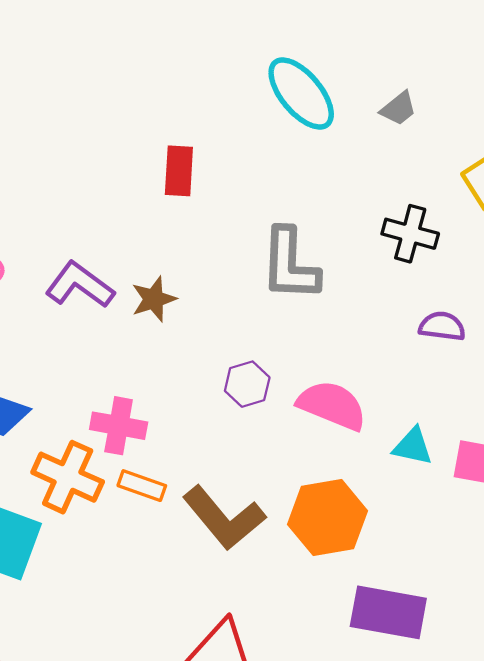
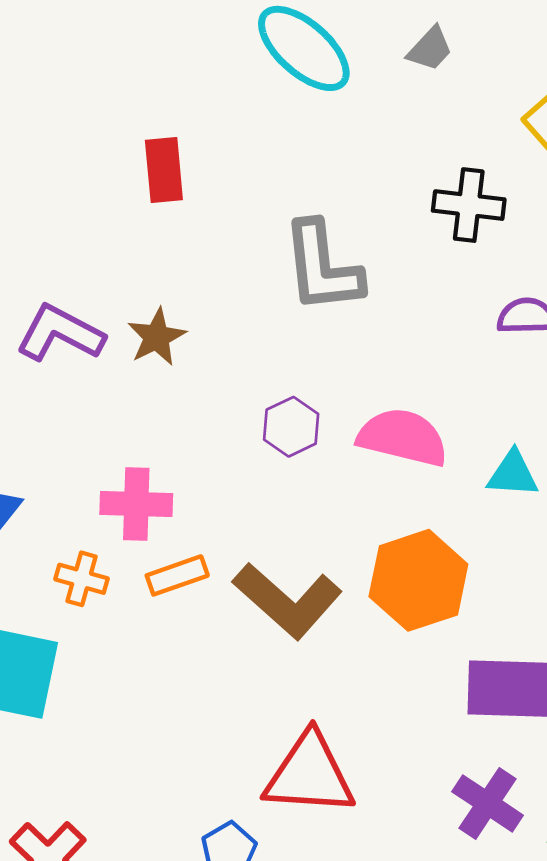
orange cross: (68, 477) -> (82, 579), size x0.6
orange rectangle: (142, 486) -> (177, 575), turned -30

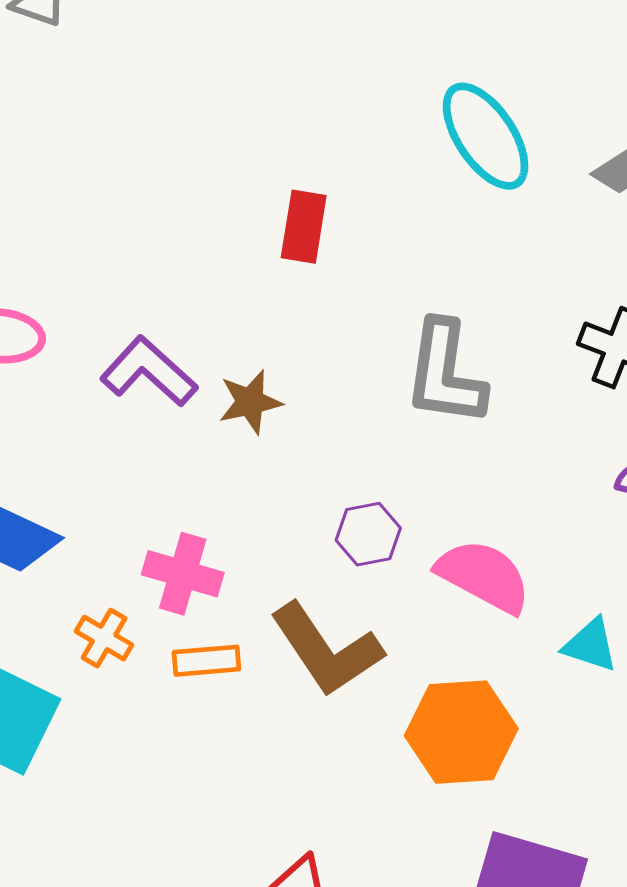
brown L-shape: (287, 601) -> (326, 650), moved

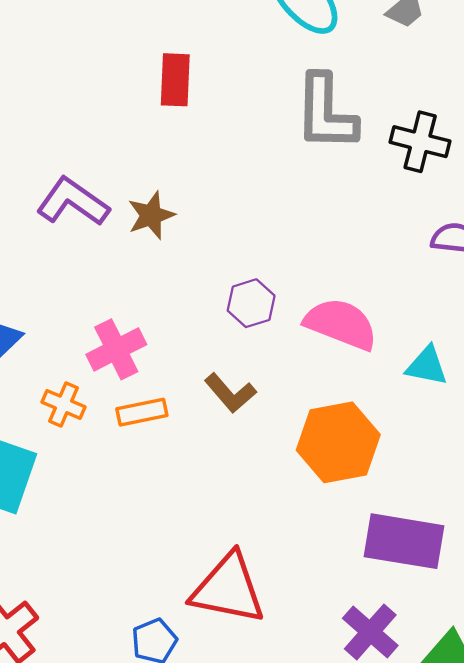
gray L-shape: (445, 373) -> (326, 113), moved
pink cross: (183, 574) -> (116, 349), turned -36
brown L-shape: (326, 650) -> (230, 393), size x0.6

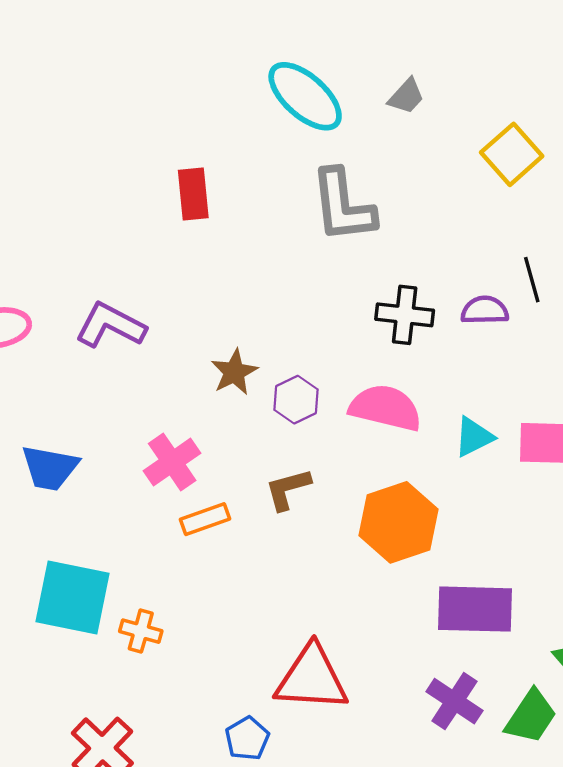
black cross: (420, 142) -> (405, 315), moved
brown star: (151, 215) -> (234, 372), moved
cyan triangle: (427, 366) -> (474, 437), turned -30
brown L-shape: (230, 393) -> (288, 489), turned 123
orange cross: (64, 404) -> (141, 631), moved

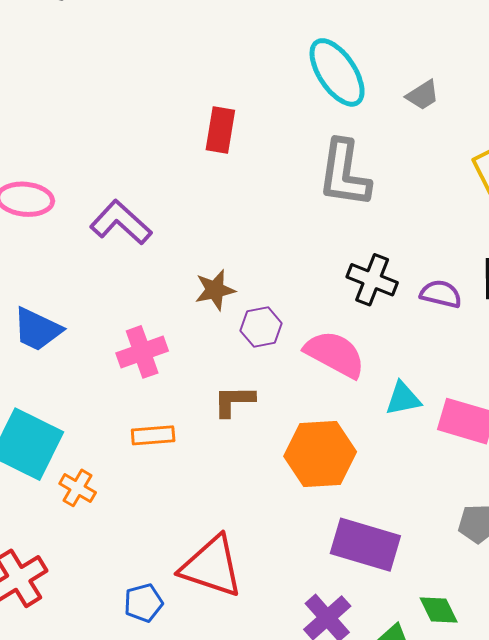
orange rectangle: (205, 519) -> (153, 435), moved

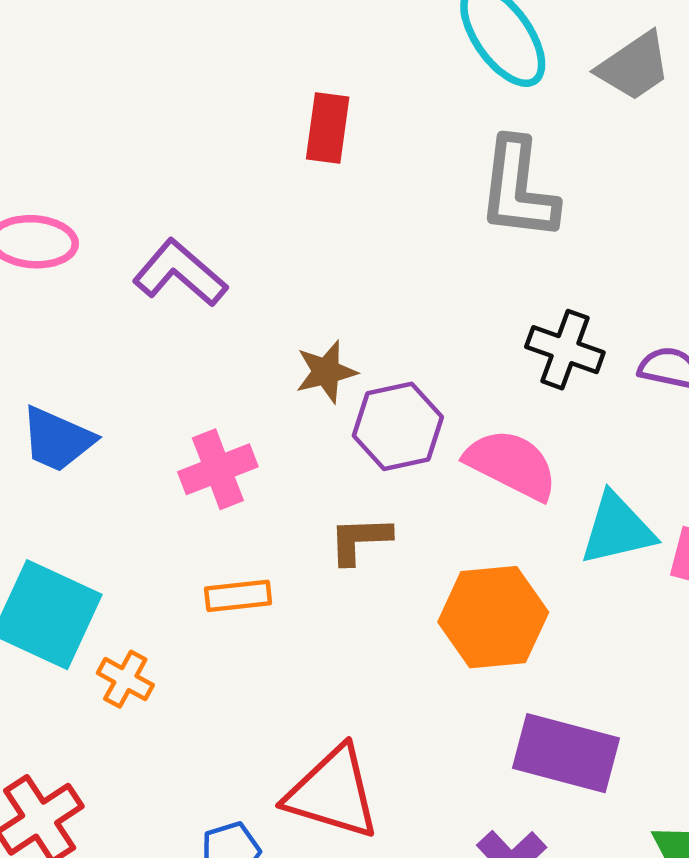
gray trapezoid: (423, 95) -> (634, 66), size x1.5
purple hexagon: (261, 327) -> (398, 426), size x1.4
cyan triangle: (403, 399) -> (617, 529), size x1.4

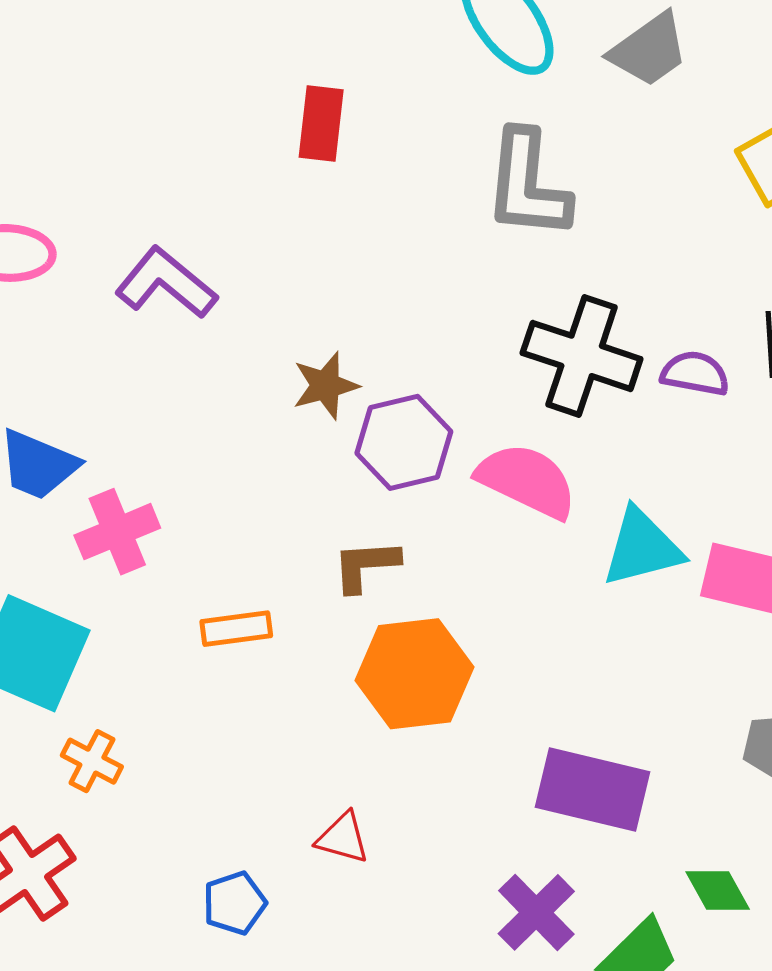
black cross: (565, 350) -> (582, 356), size x1.4
pink cross: (218, 469) -> (117, 532), moved
orange hexagon: (493, 617) -> (414, 674), moved
orange cross: (125, 679) -> (92, 761), moved
red triangle: (333, 793) -> (343, 838), size x0.5

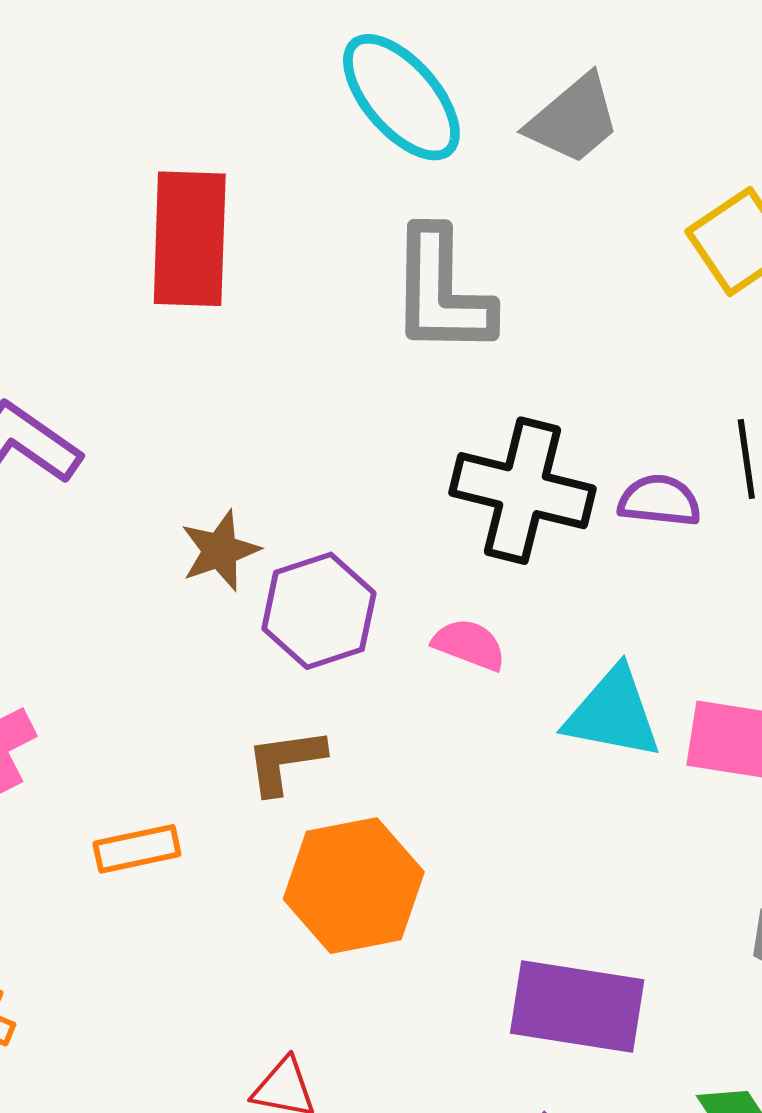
red rectangle: (321, 124) -> (190, 239), size x1.5
pink semicircle: (527, 481) -> (469, 645), size x0.6
cyan triangle: (642, 548) -> (613, 713), turned 30

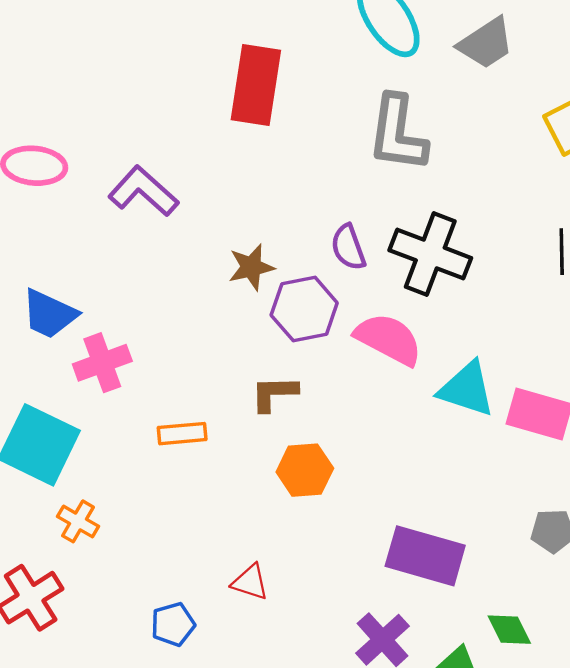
purple semicircle: (659, 501) -> (348, 247), moved, turned -123
pink semicircle: (469, 645) -> (389, 339), size x1.6
orange hexagon: (354, 886) -> (305, 470), size x0.7

